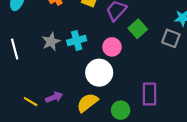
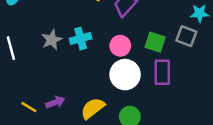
green square: (138, 29) -> (155, 42), moved, turned -30
white circle: (99, 73) -> (125, 75), moved
purple rectangle: (149, 94) -> (162, 72), moved

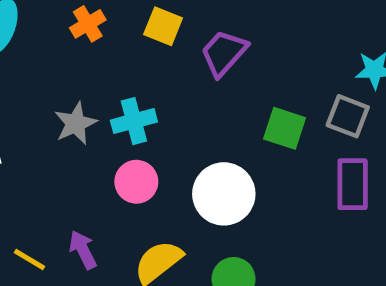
pink circle: (120, 46) -> (136, 182), moved
purple rectangle: (162, 72) -> (353, 184), moved
purple arrow: (55, 102) -> (83, 250), turned -96

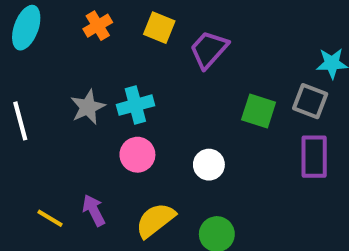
white circle: (224, 194) -> (209, 165), size x0.6

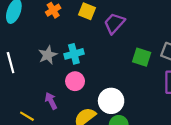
white circle: (209, 165) -> (111, 101), moved, size x1.5
purple arrow: (94, 210) -> (51, 101), moved

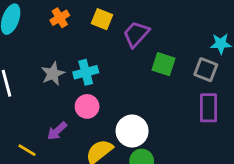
green square: (142, 57) -> (163, 64), moved
purple arrow: (51, 101) -> (57, 131), turned -105

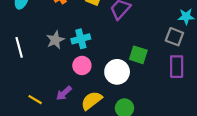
green square: (163, 64) -> (138, 55), moved
purple arrow: (57, 131) -> (64, 93), moved
white circle: (132, 131) -> (117, 72), moved

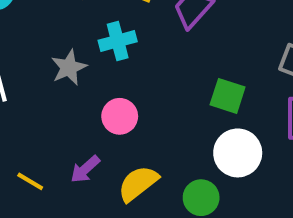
cyan cross: (81, 39) -> (118, 41), moved
white circle: (117, 72) -> (238, 153), moved

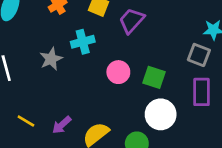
pink circle: (120, 116) -> (118, 72), moved
yellow line: (30, 181) -> (26, 121), moved

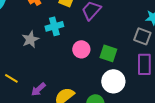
yellow line: (26, 121) -> (11, 78), moved

